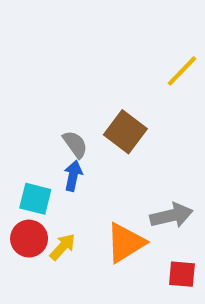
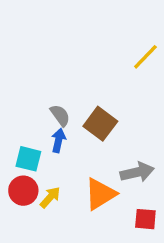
brown square: (125, 132) -> (100, 124), moved

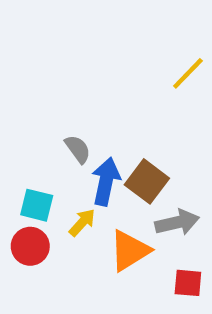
brown square: (100, 124) -> (147, 181), moved
blue arrow: (58, 140) -> (106, 181), moved, size x1.5
yellow arrow: (50, 197) -> (82, 223), moved

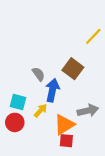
brown square: (147, 181) -> (73, 69), moved
red square: (188, 283) -> (66, 141), moved

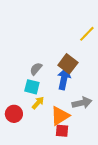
gray semicircle: (38, 74) -> (36, 69), turned -104
blue arrow: (52, 90) -> (64, 79), moved
cyan square: (18, 102) -> (32, 87), moved

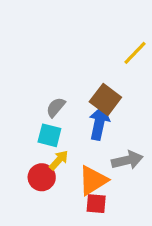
red circle: (14, 114) -> (42, 177), moved

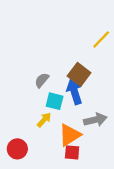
blue arrow: (99, 123) -> (74, 92), turned -30
cyan square: (49, 135) -> (55, 101), moved
red circle: (42, 177) -> (17, 149), moved

